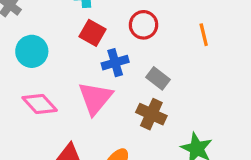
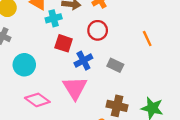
orange line: (204, 35) -> (147, 38), moved
brown cross: (151, 114) -> (117, 106), moved

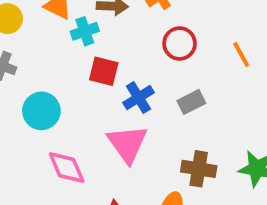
red circle: (98, 30) -> (180, 43), moved
gray rectangle: (115, 65) -> (191, 102), turned -49
pink diamond: (37, 100) -> (67, 168), turned 35

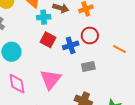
orange line: (241, 54) -> (119, 49), turned -48
blue cross: (138, 98) -> (71, 45), moved

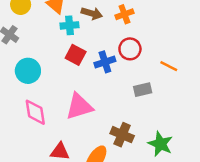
gray rectangle: (88, 67) -> (143, 90), moved
pink triangle: (51, 79) -> (79, 106), turned 35

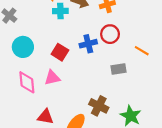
red square: (76, 55) -> (60, 52), moved
pink triangle: (79, 106) -> (52, 78), moved, size x0.7

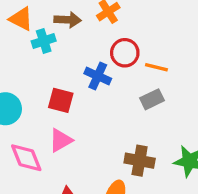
blue cross: (88, 44) -> (98, 76), turned -35
orange line: (142, 51) -> (156, 67), moved

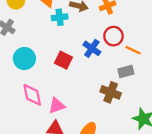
pink triangle: (61, 140) -> (57, 106), moved
brown cross: (140, 161) -> (111, 92), moved

